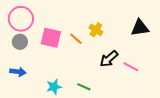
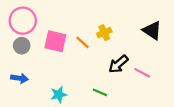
black triangle: (140, 28) -> (152, 30), turned 42
yellow cross: (96, 30) -> (104, 33), turned 32
green line: (84, 87) -> (100, 92), moved

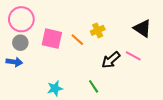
pink line: (142, 73) -> (133, 56), moved
blue arrow: (19, 78) -> (14, 62), moved
green line: (100, 92) -> (94, 86), turned 32

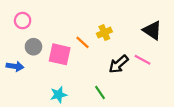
pink circle: (21, 19) -> (23, 21), size x0.6
pink square: (52, 39) -> (60, 54), moved
gray circle: (20, 43) -> (33, 47), moved

